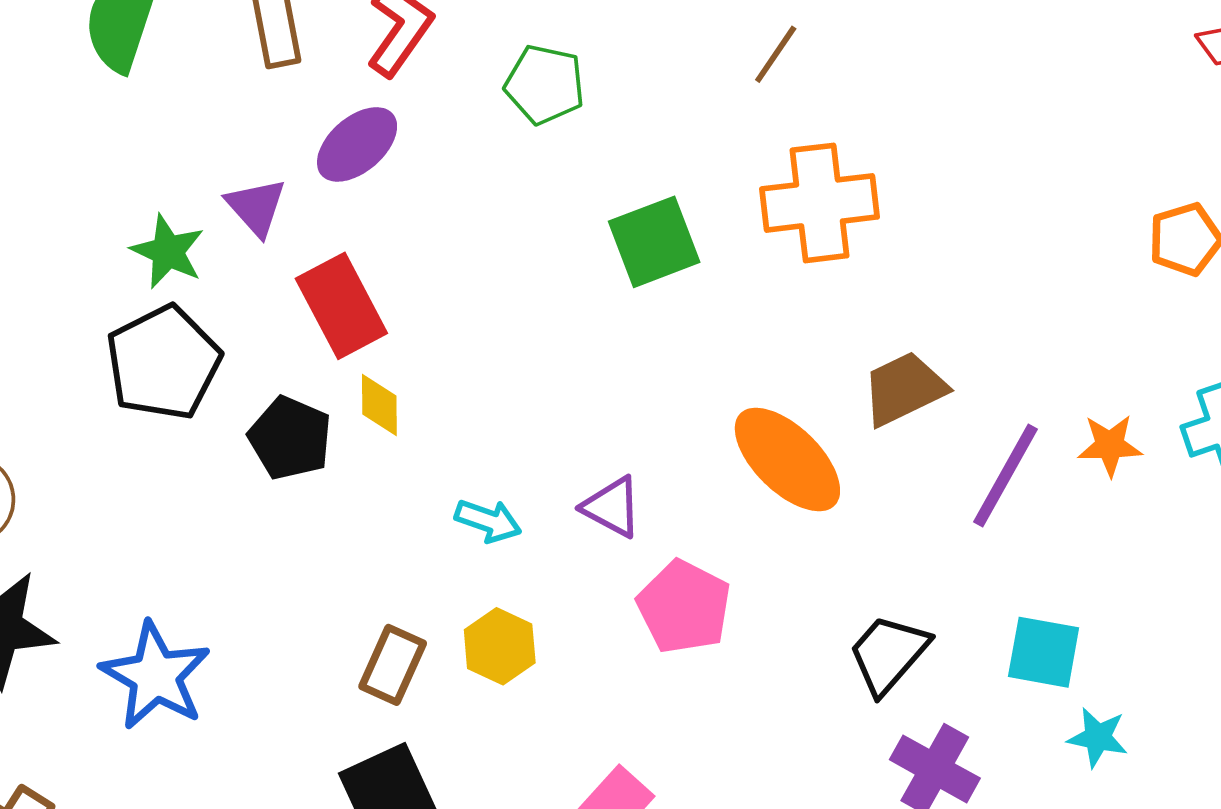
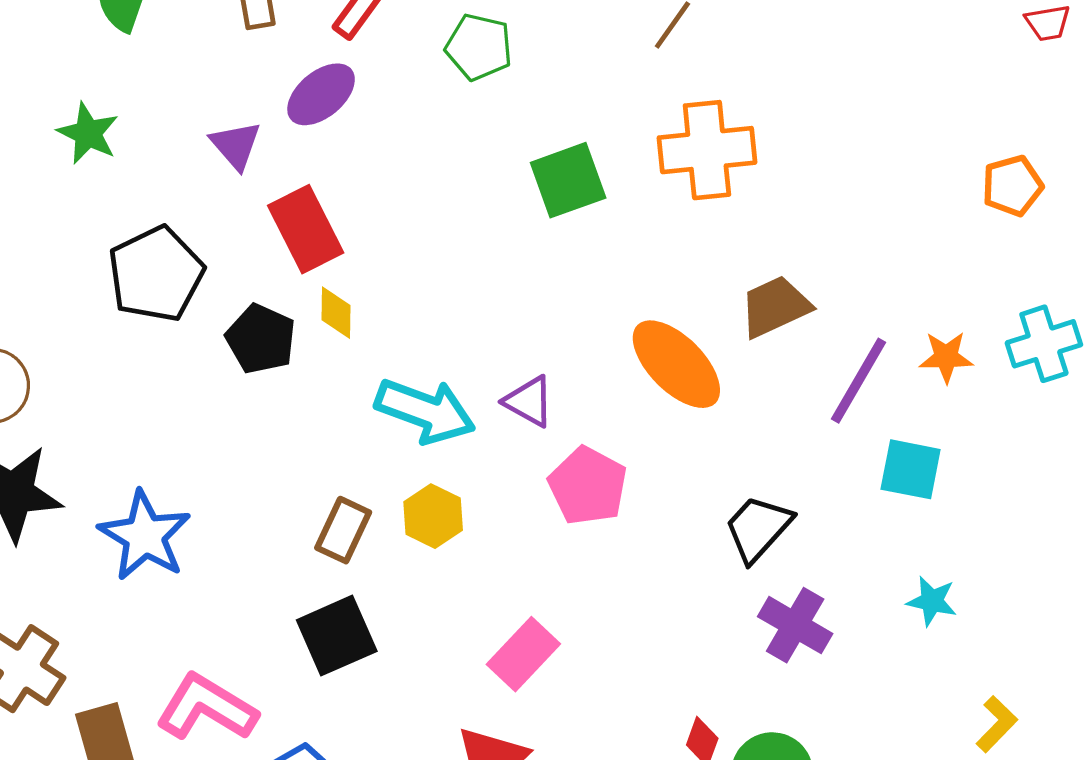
green star: (168, 251) -> (88, 133), moved
cyan arrow: (488, 521) -> (425, 411), size x1.8
cyan square: (1044, 652) -> (911, 469), moved

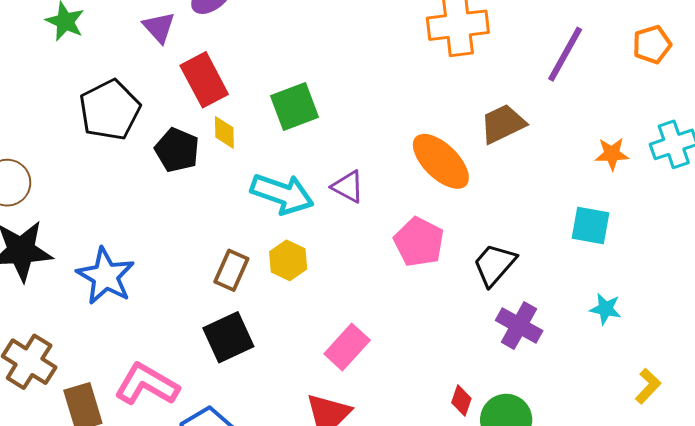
green square: (568, 180) -> (294, 106), moved
purple line: (859, 381) -> (565, 54), moved
pink pentagon: (588, 486) -> (419, 242), moved

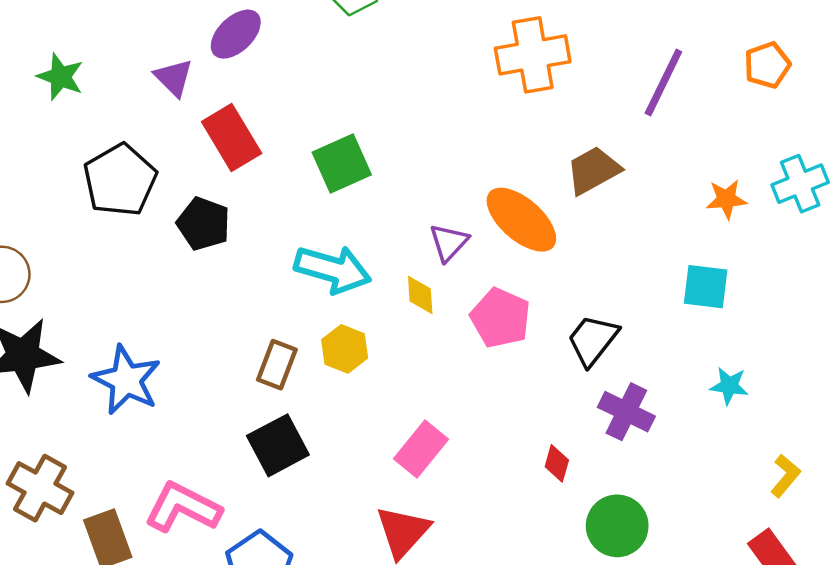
yellow diamond: (224, 132) -> (420, 295), moved
purple triangle: (348, 187) -> (449, 242), moved, turned 48
red diamond: (461, 400) -> (557, 463), moved

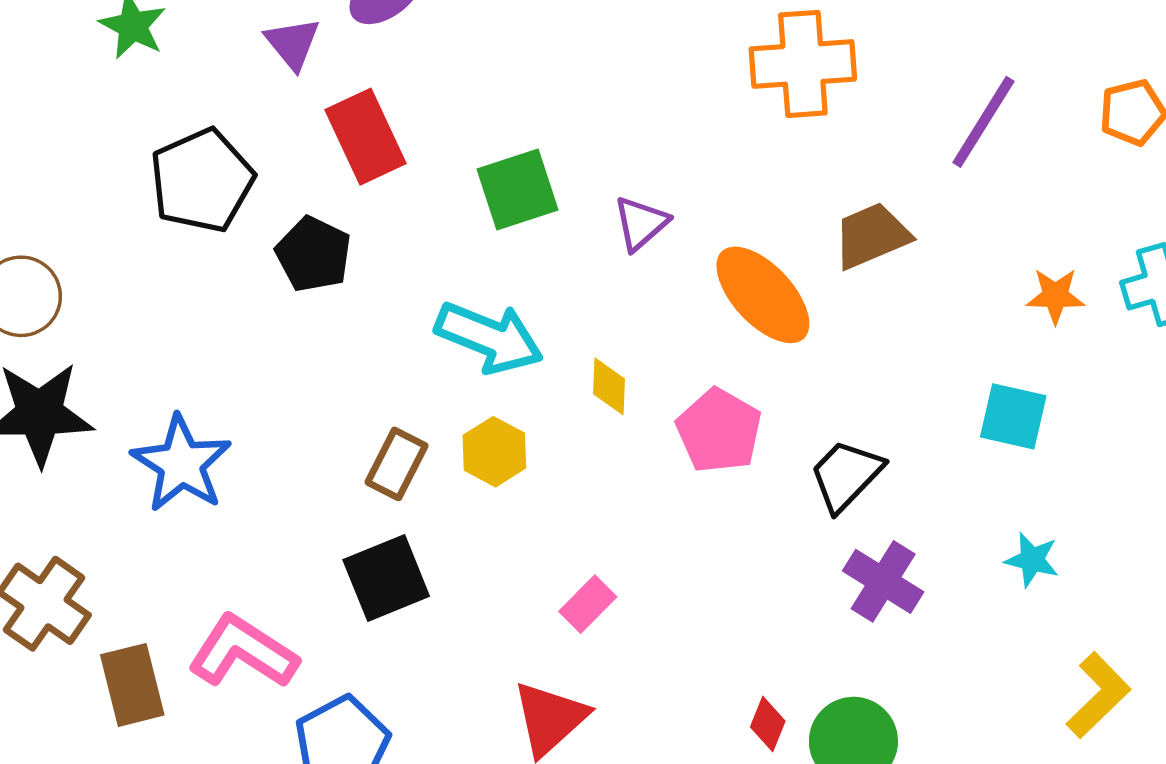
purple triangle: (449, 242) -> (641, 223), moved
pink rectangle: (421, 449) -> (588, 604), size x0.7
red diamond: (557, 463) -> (768, 724), moved
yellow L-shape: (785, 476) -> (1098, 695), size x1.4

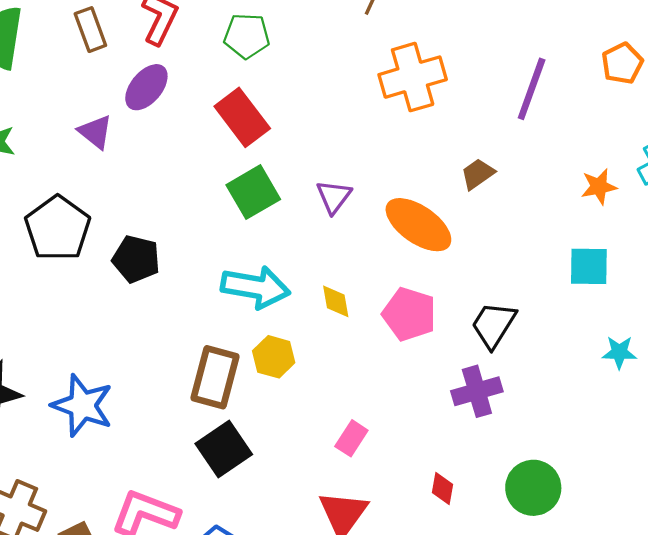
red rectangle: (366, 137) -> (242, 117), moved
brown trapezoid: (872, 236) -> (478, 174), size x0.7
brown rectangle: (397, 464) -> (215, 377), size x1.4
purple cross: (883, 581) -> (477, 391), moved, turned -36
red diamond: (768, 724) -> (442, 488), moved

